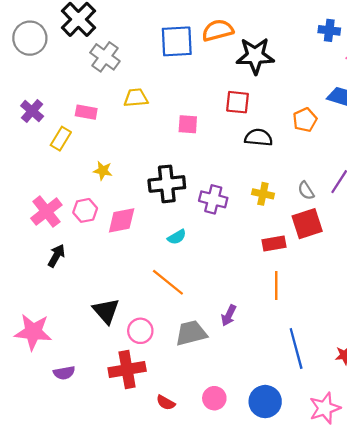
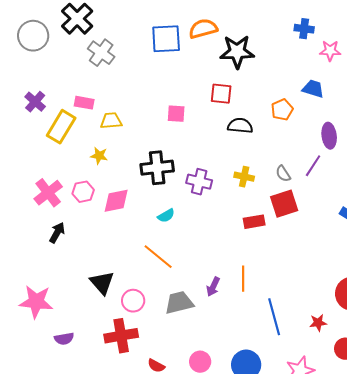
yellow trapezoid: (136, 98) -> (111, 121), moved
yellow rectangle: (61, 139) -> (61, 127), size x1.5
orange line: (276, 286) -> (243, 279), moved

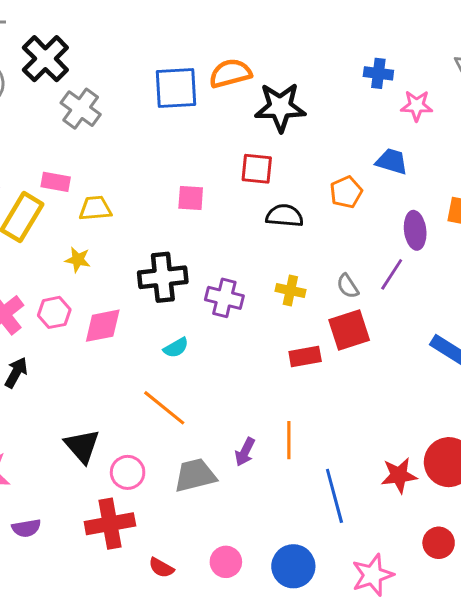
red star: (318, 323) -> (399, 475), moved, size x1.4

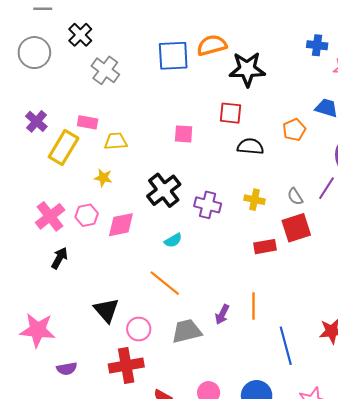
black cross: (45, 59) -> (80, 35), size x0.7
black cross: (163, 277) -> (164, 190), turned -32

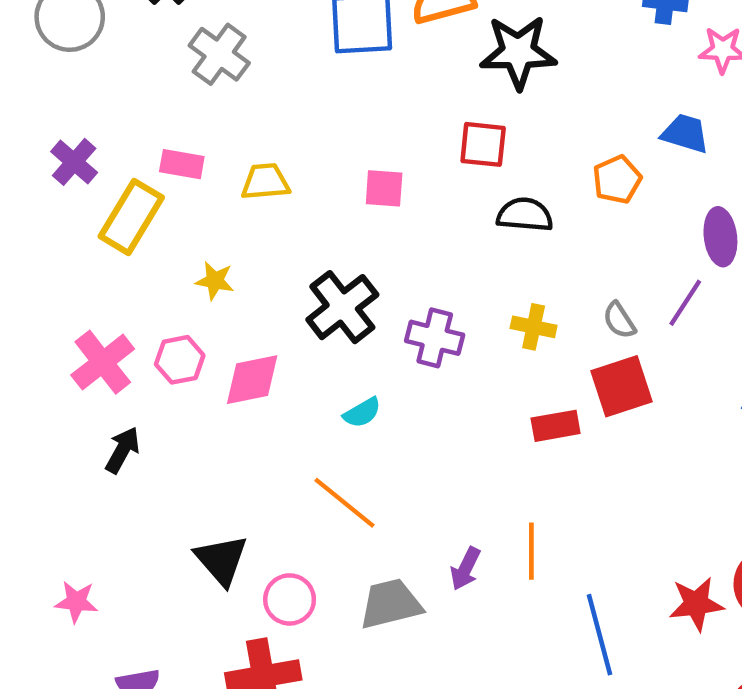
yellow trapezoid: (116, 141) -> (265, 182), moved
pink star: (38, 330) -> (76, 602), size x0.6

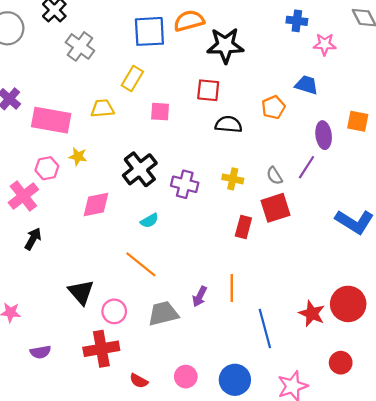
pink rectangle: (182, 164) -> (51, 120), moved, size x1.8
yellow rectangle: (131, 217) -> (132, 78), moved, size x0.7
pink hexagon: (180, 360) -> (47, 168), moved
red rectangle: (556, 426) -> (243, 227), turned -65
red star: (696, 604) -> (312, 314), turned 30

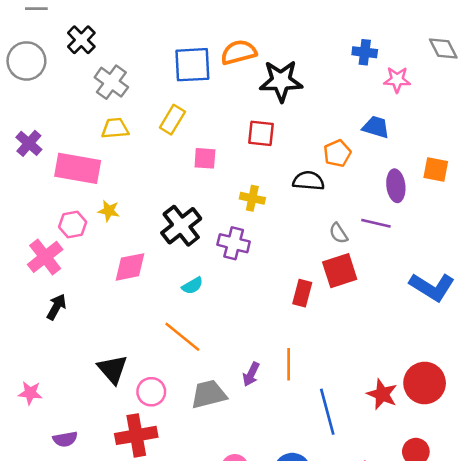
yellow trapezoid: (102, 108) -> (115, 128), moved
black semicircle: (228, 124) -> (308, 181), moved
purple line: (306, 167) -> (376, 223), turned 70
yellow cross: (233, 179) -> (252, 198), moved

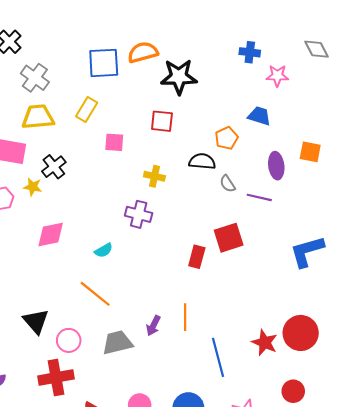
yellow trapezoid: (115, 128) -> (38, 117), size x1.4
black cross: (181, 226) -> (54, 167), moved, size x0.7
gray semicircle: (338, 233) -> (228, 184), moved
blue L-shape: (432, 287) -> (307, 251), turned 132

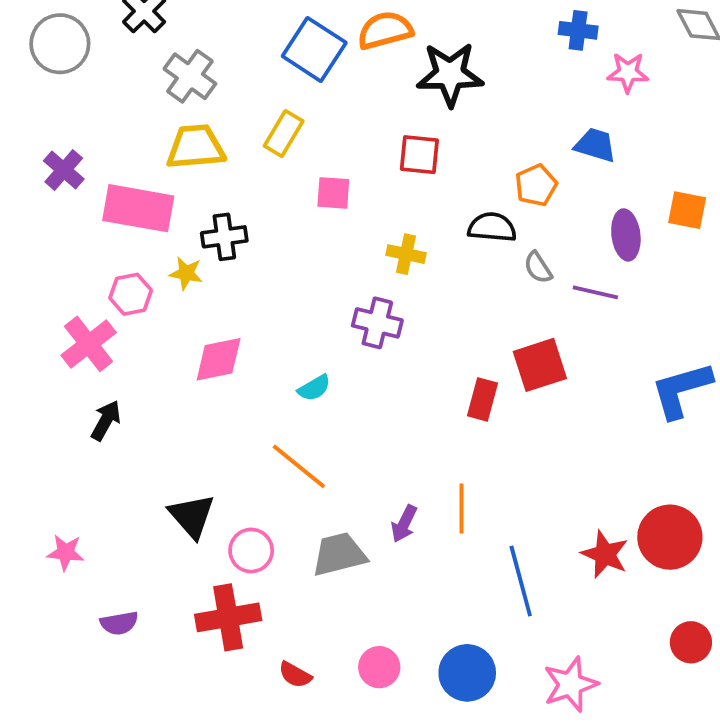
blue square: (104, 63) -> (314, 49), turned 36
black cross: (54, 167) -> (224, 237), turned 30
red circle: (293, 391) -> (691, 642), moved

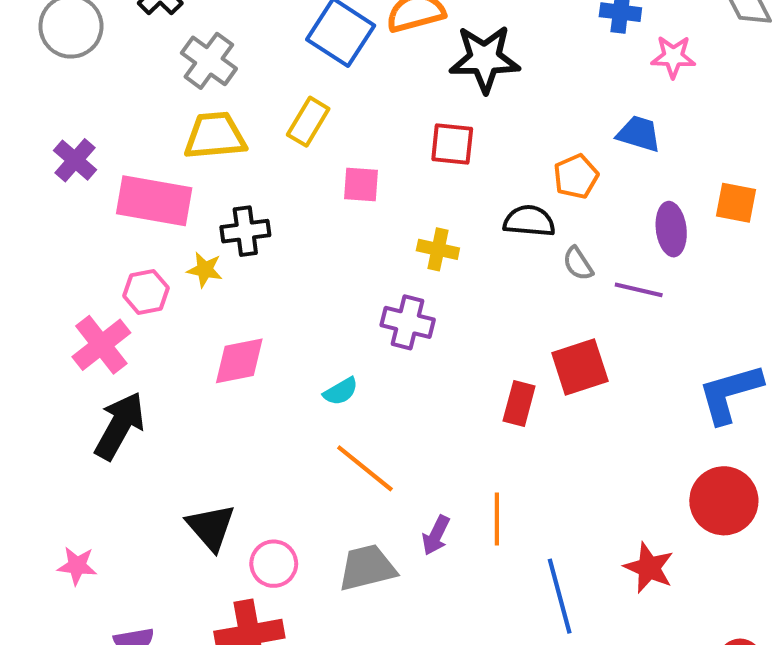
black arrow: (106, 420) -> (120, 426), size x1.6
orange line: (299, 466) -> (365, 468), moved
red circle: (670, 537) -> (724, 501), moved

